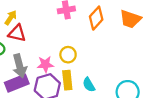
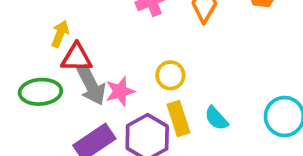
pink star: (45, 64) -> (120, 91), moved
gray arrow: (20, 66) -> (91, 85), moved

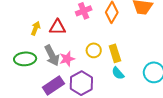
red triangle: (77, 58) -> (57, 27), moved
yellow rectangle: (178, 118) -> (115, 53), moved

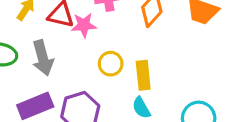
pink star: (67, 59) -> (84, 25), moved

